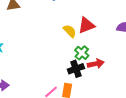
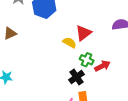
black cross: (76, 69) -> (77, 77), moved

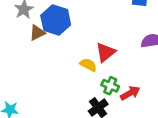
brown triangle: (10, 33) -> (37, 33), moved

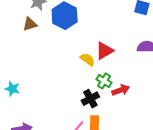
brown triangle: (37, 33) -> (30, 24), moved

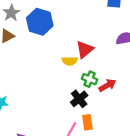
yellow semicircle: (88, 59) -> (70, 61), turned 152

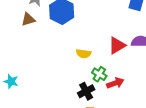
red triangle: (85, 49) -> (117, 45), moved

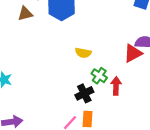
red triangle: (117, 45) -> (133, 53), moved
red arrow: (115, 83) -> (116, 86), turned -70

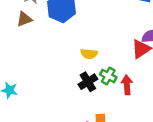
black cross: (84, 93) -> (88, 82), moved

